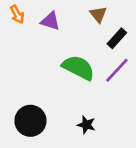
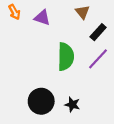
green semicircle: (78, 68) -> (66, 57), turned 64
black circle: (30, 121) -> (41, 101), moved

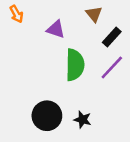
purple triangle: (42, 18) -> (56, 29), moved

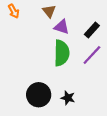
brown triangle: (94, 14) -> (49, 11), moved
purple triangle: (56, 29) -> (62, 27), moved

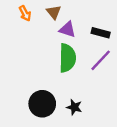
orange arrow: (14, 11) -> (25, 13), moved
black rectangle: (92, 30) -> (101, 33), turned 63

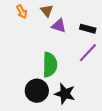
green semicircle: (67, 58) -> (50, 65), moved
black star: (74, 107) -> (65, 94), size x1.5

